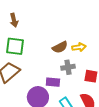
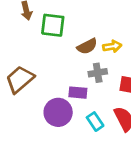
green square: (15, 46) -> (53, 25), moved

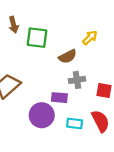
yellow arrow: (112, 46) -> (90, 38), moved, turned -35
cyan rectangle: (95, 122) -> (75, 123), turned -49

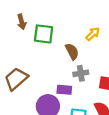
brown semicircle: (68, 56) -> (72, 51), turned -91

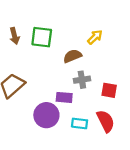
brown arrow: (22, 22) -> (14, 36), moved
brown semicircle: (72, 51) -> (72, 56), turned -84

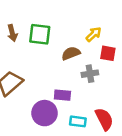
gray cross: (82, 80) -> (90, 74), moved
red square: (109, 90) -> (108, 53), moved

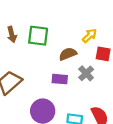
gray cross: (90, 74) -> (86, 73), turned -35
purple rectangle: (62, 95) -> (60, 79), moved

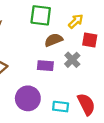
green square: (38, 36) -> (41, 15), moved

